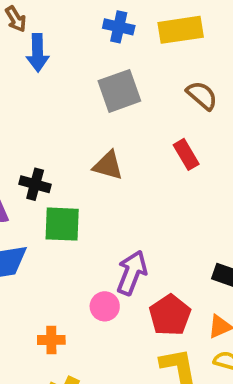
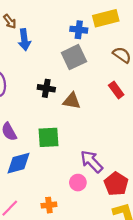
blue cross: (119, 27) -> (79, 30), moved
black cross: (35, 184) -> (46, 88), moved
purple arrow: (132, 273) -> (92, 161), turned -60

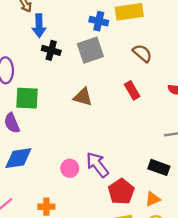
black cross: (46, 88) -> (51, 50), moved
green square: (48, 137) -> (27, 98), moved
pink circle: (78, 183) -> (70, 168), moved

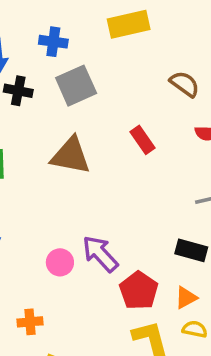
blue cross: (99, 21) -> (53, 42), moved
brown semicircle: (142, 53) -> (185, 84), moved
brown triangle: (83, 97) -> (71, 156), size x1.4

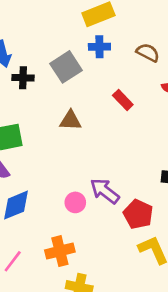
blue cross: (53, 42) -> (99, 47), moved
brown triangle: (71, 156) -> (70, 120), size x0.7
orange cross: (30, 322) -> (60, 251), size x1.5

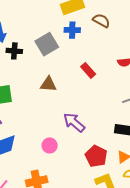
brown semicircle: (148, 53) -> (101, 21), moved
purple arrow: (105, 191) -> (74, 122), moved

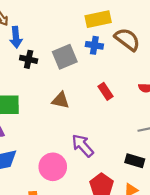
brown semicircle: (101, 21) -> (127, 39), size x1.4
pink circle: (50, 145) -> (53, 167), size x1.6

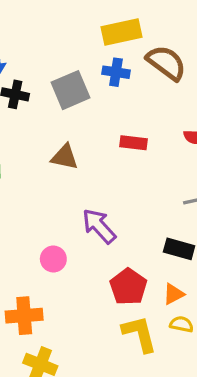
red rectangle: (106, 91) -> (133, 143), turned -49
pink circle: (53, 167) -> (53, 259), size x0.6

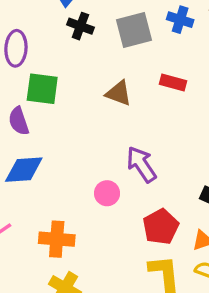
red rectangle: (133, 143) -> (173, 83), moved
pink circle: (53, 259) -> (107, 193), moved

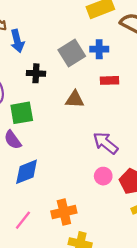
blue cross: (180, 20) -> (99, 49), moved
black cross: (80, 26) -> (36, 73), moved
pink circle: (107, 193) -> (103, 176), moved

